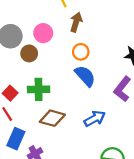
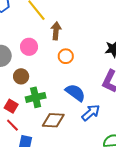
brown circle: (29, 53) -> (21, 76), moved
blue semicircle: (85, 76) -> (75, 93), moved

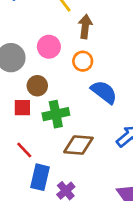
orange circle: (66, 56) -> (83, 61), moved
blue semicircle: (75, 93) -> (104, 92), moved
red square: (11, 106) -> (22, 108), moved, turned -32

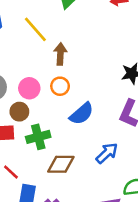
pink circle: (49, 47) -> (29, 88), moved
blue semicircle: (104, 92) -> (82, 114), turned 105

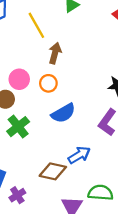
green cross: (38, 137) -> (18, 127), turned -35
brown diamond: (61, 164) -> (53, 171), moved

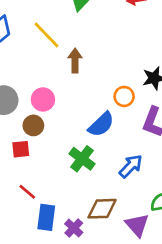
orange circle: (48, 83) -> (124, 96), moved
green cross: (18, 127) -> (82, 159), moved
brown diamond: (53, 171) -> (102, 209), moved

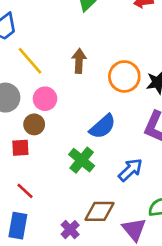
yellow line: (47, 35) -> (30, 61), moved
orange circle: (124, 96) -> (124, 76), moved, size x1.5
blue rectangle: (46, 217) -> (18, 226), moved

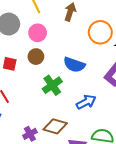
brown circle: (34, 124) -> (36, 57), moved
blue semicircle: (103, 127) -> (74, 65), turned 45

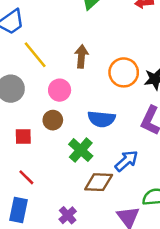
pink circle: (38, 33) -> (60, 90), moved
brown diamond: (55, 126) -> (99, 182), moved

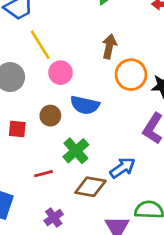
brown arrow: (81, 56) -> (109, 46), moved
pink circle: (60, 90) -> (61, 73), moved
blue semicircle: (101, 119) -> (85, 105), moved
red line: (26, 177) -> (44, 174), moved, turned -66

